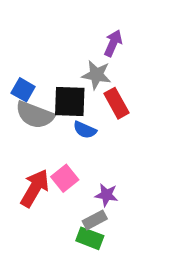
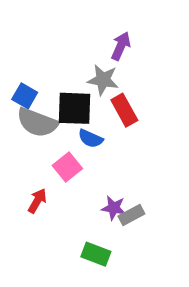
pink square: (65, 178) -> (67, 167), moved
red arrow: (35, 188) -> (37, 201), size x0.6
gray rectangle: (95, 220) -> (131, 215), moved

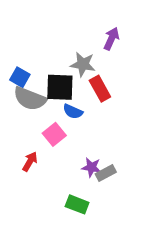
purple arrow: (121, 46) -> (111, 39), moved

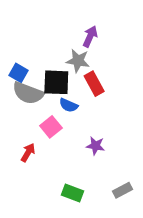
purple arrow: (111, 39) -> (90, 36), moved
purple star: (91, 167) -> (95, 146), moved
gray rectangle: (106, 173) -> (122, 190), moved

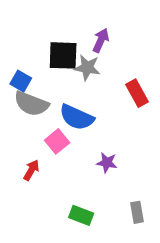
black square: (56, 82) -> (63, 55), moved
red rectangle: (94, 84) -> (137, 93), moved
blue semicircle: (68, 105) -> (77, 117), size x1.6
gray rectangle: (122, 190) -> (137, 212), turned -72

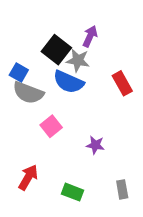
black square: (63, 55) -> (56, 50), turned 36
blue semicircle: (77, 117) -> (69, 82), moved
red arrow: (31, 170) -> (28, 177), moved, size x1.4

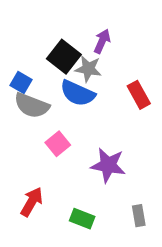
purple star: (95, 145) -> (108, 165), size x1.6

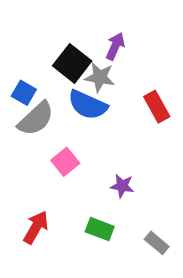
gray semicircle: (32, 105) -> (36, 119), turned -64
purple star: (108, 165) -> (122, 186), size x0.6
gray rectangle: (139, 216) -> (157, 243), turned -40
green rectangle: (82, 219) -> (100, 229), moved

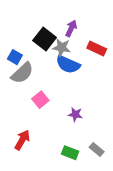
blue semicircle: (88, 105) -> (68, 64), moved
red rectangle: (157, 107) -> (97, 49), moved, turned -36
green rectangle: (100, 229) -> (70, 153), moved

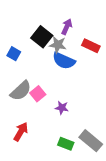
gray semicircle: (22, 73) -> (21, 91), moved
purple star: (75, 114) -> (62, 108), moved
gray rectangle: (97, 149) -> (91, 141), size x1.6

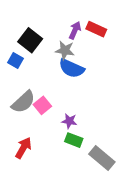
black square: (42, 37) -> (30, 40), moved
red rectangle: (91, 46) -> (96, 29), moved
green rectangle: (66, 144) -> (74, 140), moved

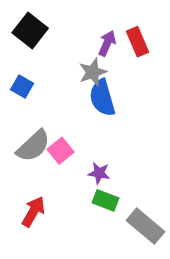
red rectangle: (96, 29) -> (138, 42), turned 42
black square: (30, 40) -> (30, 30), moved
gray star: (65, 50) -> (93, 72), turned -30
blue semicircle: (72, 68) -> (102, 98), turned 50

